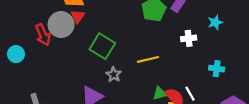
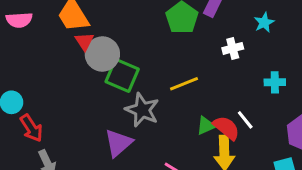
gray circle: (61, 25) -> (102, 54), moved
red arrow: (43, 35) -> (31, 128), moved
gray star: (114, 75) -> (142, 110), size x1.6

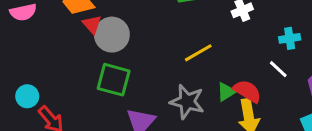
green square: (122, 75) -> (114, 80), moved
gray star: (142, 110) -> (187, 102), moved
white line: (245, 120) -> (278, 69), moved

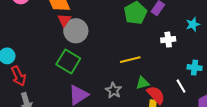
green triangle: (226, 92) -> (143, 83), moved
gray star: (187, 102) -> (113, 90), size x0.7

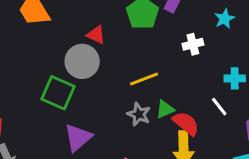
red triangle: (64, 20) -> (96, 35), moved, turned -32
gray circle: (76, 31) -> (82, 61), moved
gray star: (113, 90) -> (139, 114), moved

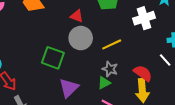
white cross: (193, 44) -> (144, 18), size x1.5
gray circle: (82, 61) -> (81, 38), moved
green triangle: (165, 109) -> (104, 83), moved

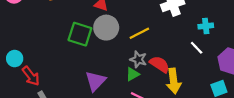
green square: (53, 58) -> (80, 34), moved
red semicircle: (143, 73) -> (160, 64), moved

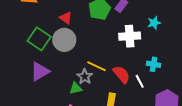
yellow line: (139, 33) -> (96, 66), moved, turned 36
red semicircle: (160, 64) -> (122, 74), moved
purple triangle: (95, 81) -> (40, 71), moved

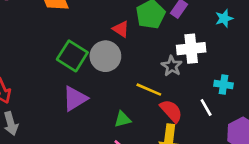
red triangle: (66, 18) -> (121, 29), moved
cyan star: (154, 23) -> (224, 18), moved
red semicircle: (122, 74) -> (171, 111), moved
gray star: (85, 77) -> (172, 66), moved

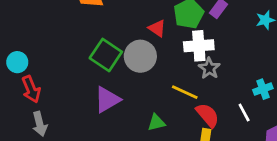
white cross: (191, 49) -> (199, 46), moved
cyan cross: (224, 85) -> (263, 89), turned -30

